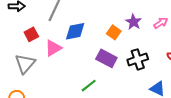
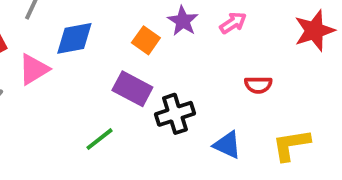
black cross: (138, 59) -> (175, 114), moved

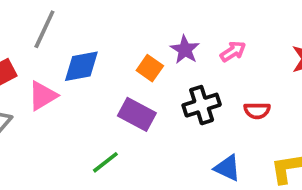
black cross: (175, 114) -> (202, 105), moved

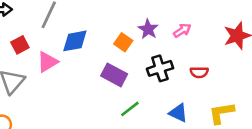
green line: (105, 162) -> (130, 109), moved

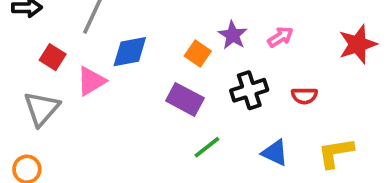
red square: (20, 45) -> (53, 57), turned -30

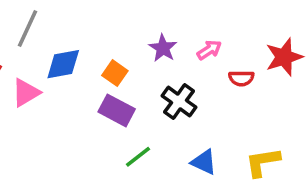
orange square: (198, 54) -> (115, 73), moved
black cross: (249, 90) -> (179, 102), turned -36
red semicircle: (304, 96) -> (241, 78), moved

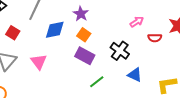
purple star: (163, 48) -> (81, 14), moved
pink triangle: (26, 93) -> (39, 62), moved, turned -36
blue triangle: (204, 162) -> (135, 75), moved

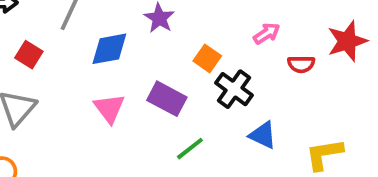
orange square: (84, 35) -> (207, 58), moved
pink triangle: (39, 62) -> (109, 108), moved

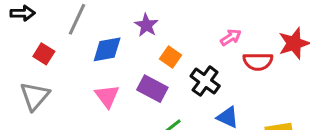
orange square: (207, 58) -> (170, 57), moved
red semicircle: (301, 64) -> (258, 61), size x1.4

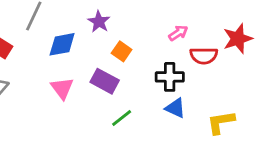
black cross: (205, 81) -> (170, 77), moved, turned -36

